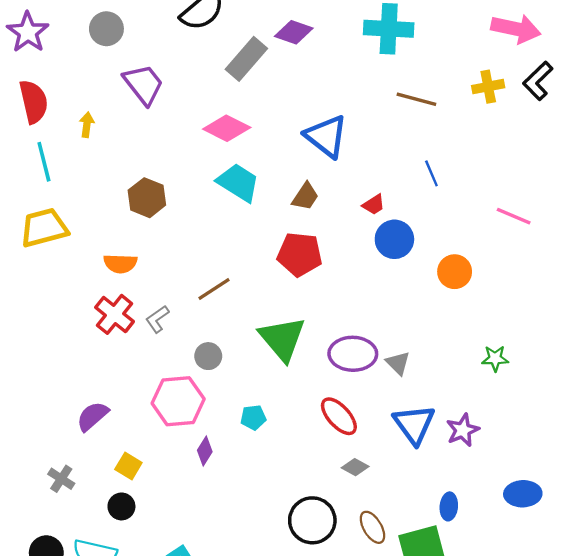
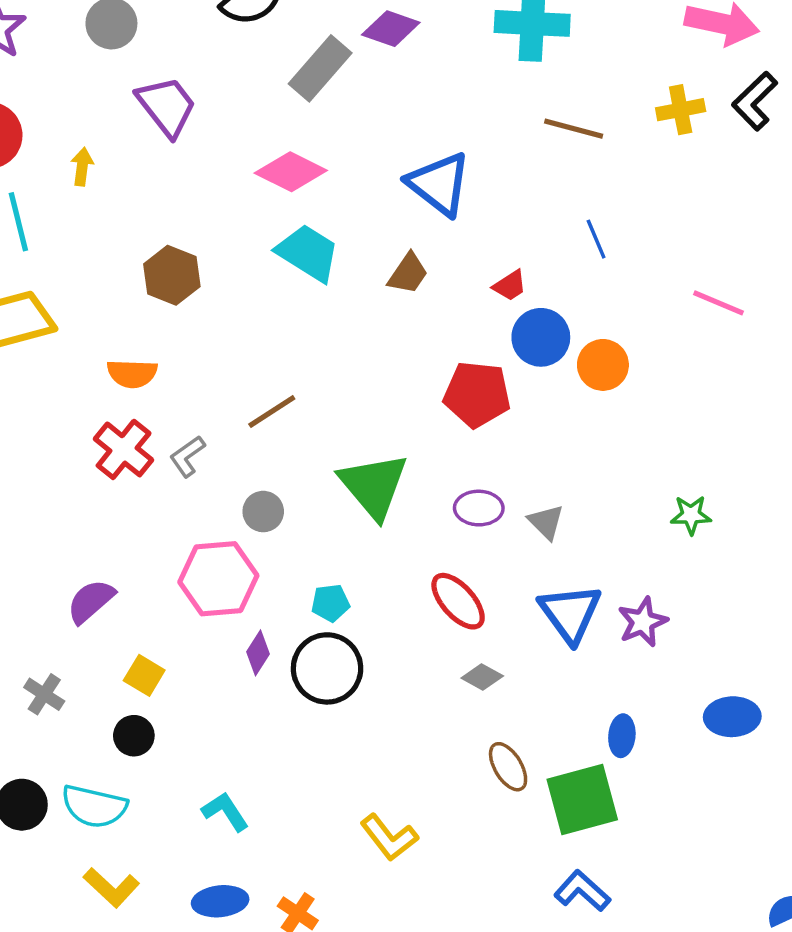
red pentagon: (300, 254) -> (477, 394), moved
orange circle: (455, 272) -> (603, 365), moved
purple ellipse: (353, 354) -> (479, 508), size x0.7
black circle: (312, 520) -> (327, 668), moved

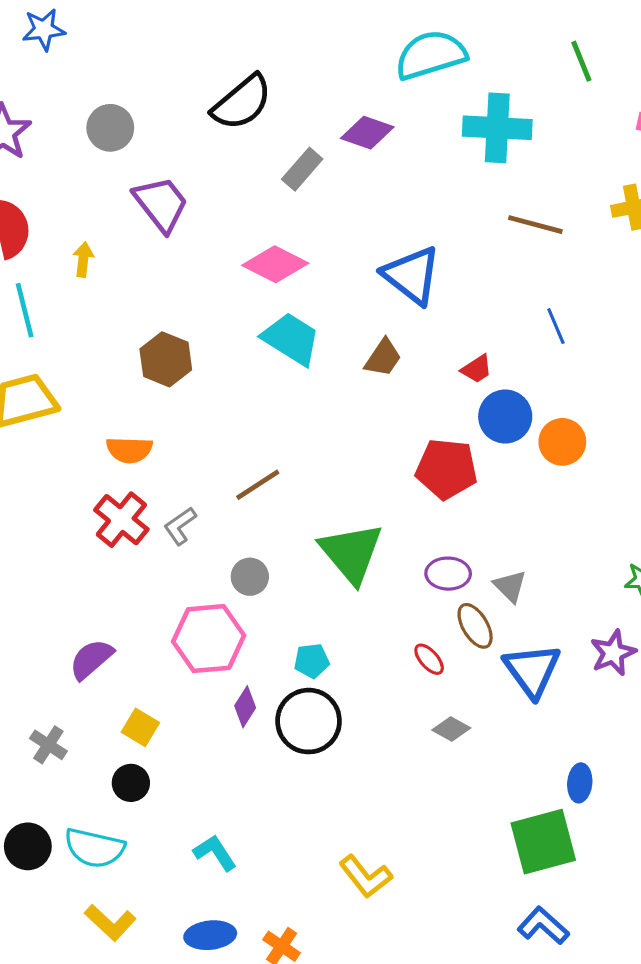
gray rectangle: (320, 68) -> (302, 169), size x0.7
red ellipse: (458, 601) -> (429, 659), size x0.6
purple star: (643, 622) -> (613, 653), moved
brown ellipse: (508, 767) -> (475, 626), moved

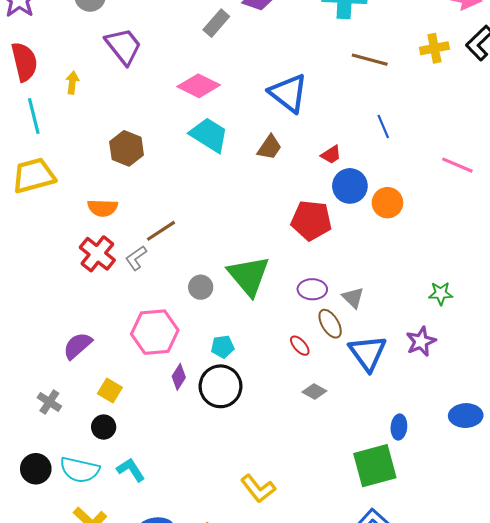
brown line: (258, 485) -> (161, 231), moved
gray circle: (250, 577) -> (201, 287), moved
cyan L-shape: (215, 853) -> (131, 470), moved

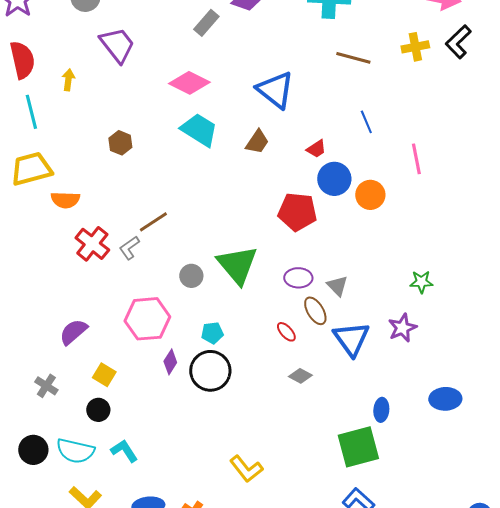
brown hexagon: (127, 148) -> (120, 143), size x0.7
pink line: (457, 165) -> (416, 159), moved, turned 56
orange semicircle: (103, 208) -> (65, 200), moved

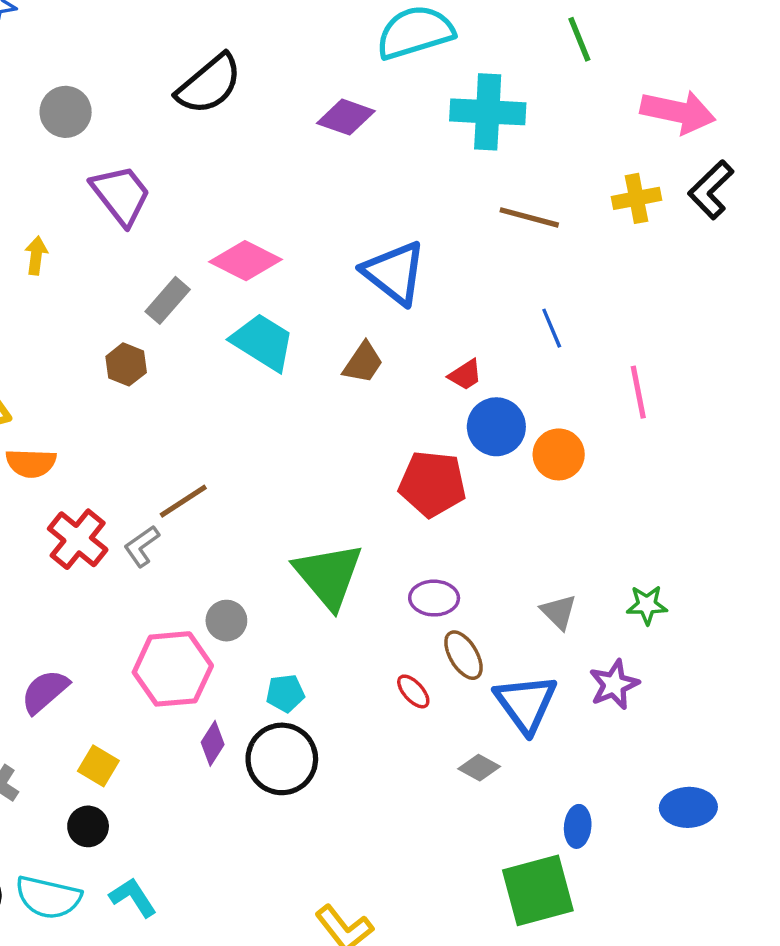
gray rectangle: (206, 23) -> (168, 300), moved
gray circle: (191, 276) -> (226, 621), moved
gray triangle: (337, 286) -> (559, 612), moved
gray diamond: (300, 376) -> (479, 768), moved

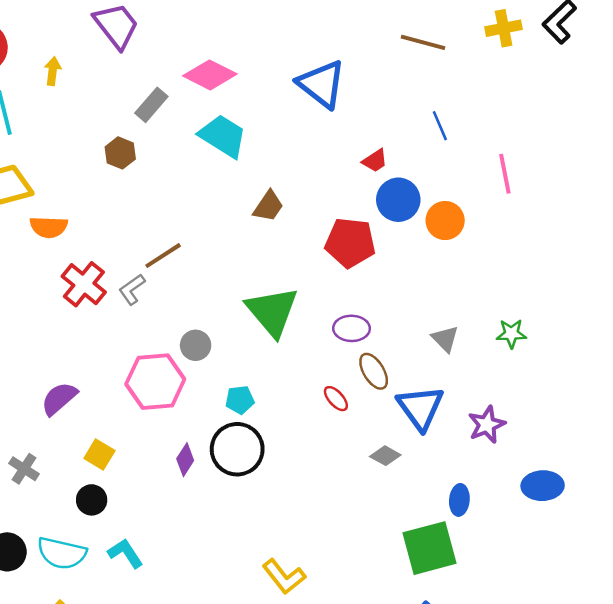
brown trapezoid: (363, 363) -> (268, 206), moved
purple star: (614, 685) -> (487, 425), moved
purple diamond: (213, 743) -> (185, 460), moved

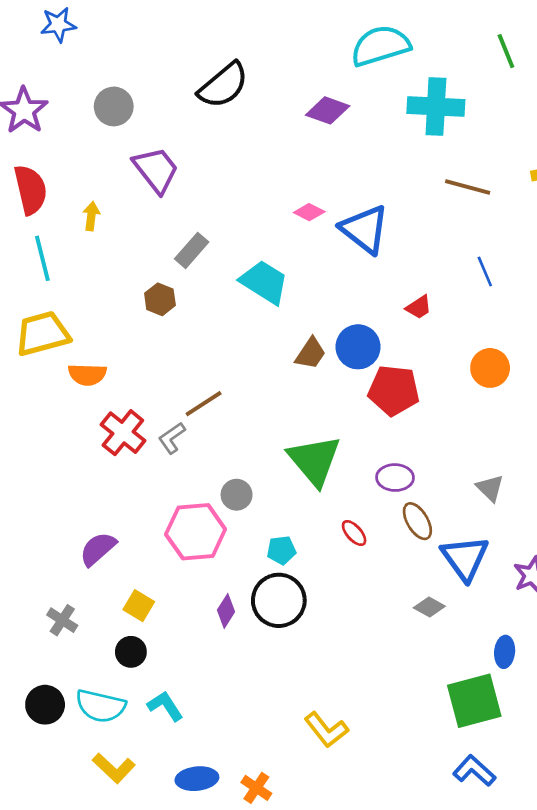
pink diamond: (210, 75) -> (309, 212), moved, size x0.6
blue circle: (398, 200) -> (358, 347), moved
red ellipse: (336, 399) -> (354, 533), moved

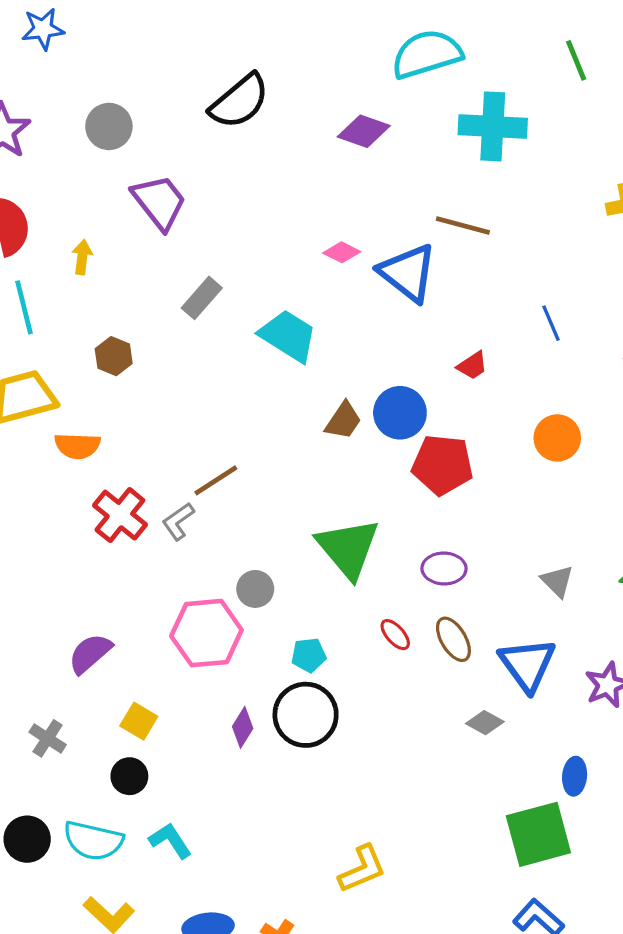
brown line: (468, 187) -> (463, 226), moved
brown hexagon: (160, 299) -> (114, 356), moved
brown ellipse: (417, 521) -> (453, 639), moved
yellow L-shape: (326, 730) -> (362, 869), turned -75

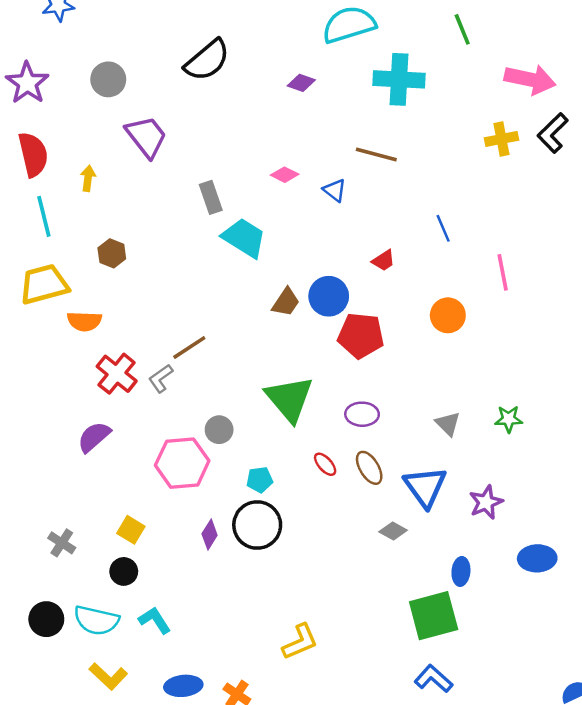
purple diamond: (364, 131) -> (301, 83), size x0.7
blue triangle: (408, 273) -> (335, 190), size x0.5
gray rectangle: (202, 298) -> (211, 197), moved, turned -60
purple semicircle: (90, 653) -> (94, 437), moved

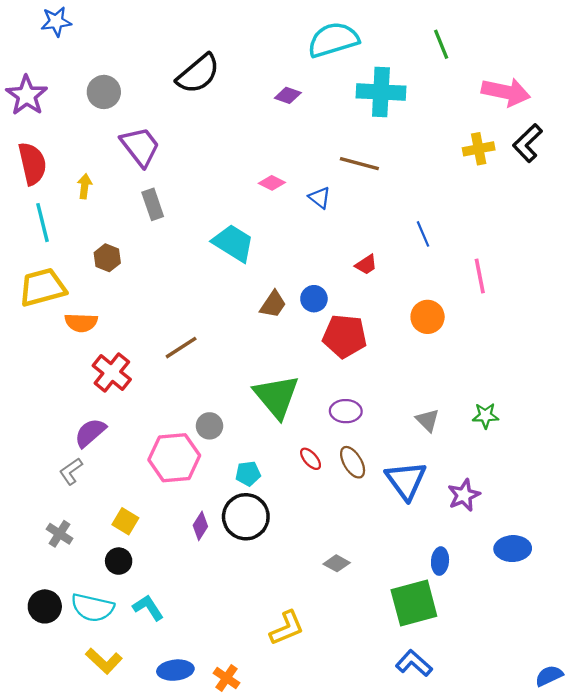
gray rectangle: (211, 197) -> (153, 204), moved
blue circle: (329, 296) -> (314, 299), size x0.7
gray L-shape: (161, 378) -> (71, 471), moved
gray diamond: (393, 531) -> (337, 563), moved

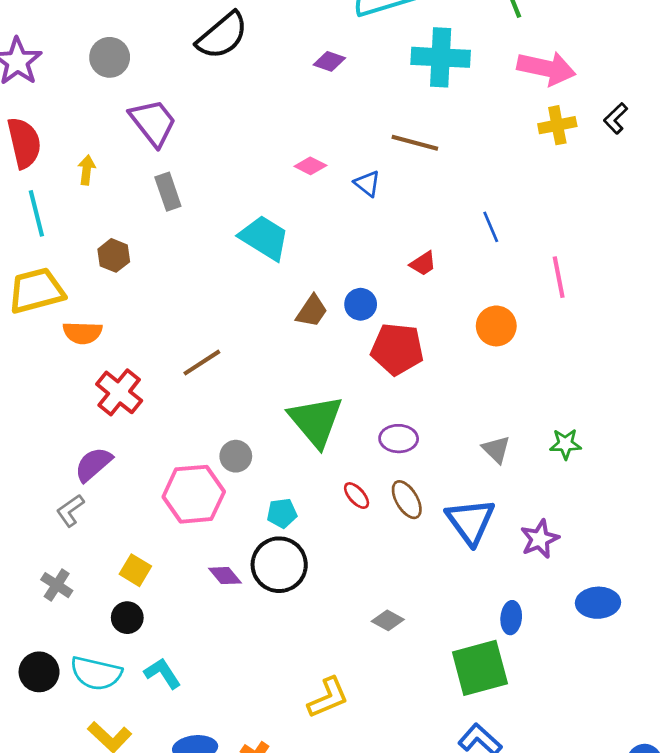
pink arrow: (506, 92) -> (546, 68), moved
black L-shape: (527, 143) -> (616, 118), size x0.7
purple diamond: (200, 526) -> (225, 576), turned -72

